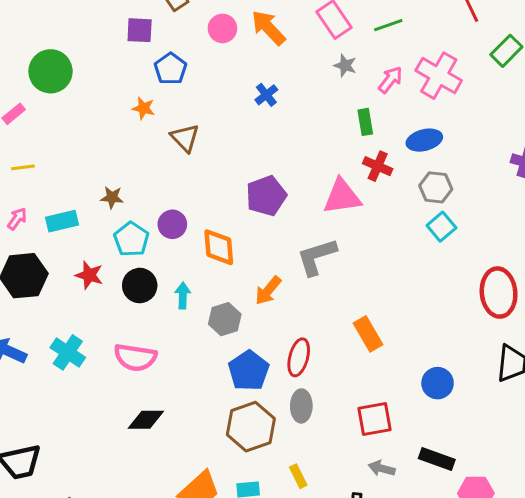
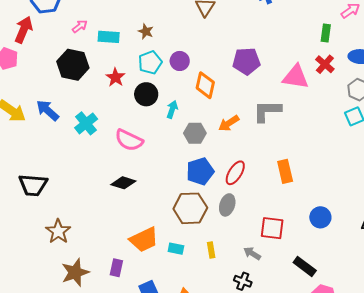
gray arrow: (382, 468) -> (252, 253), moved

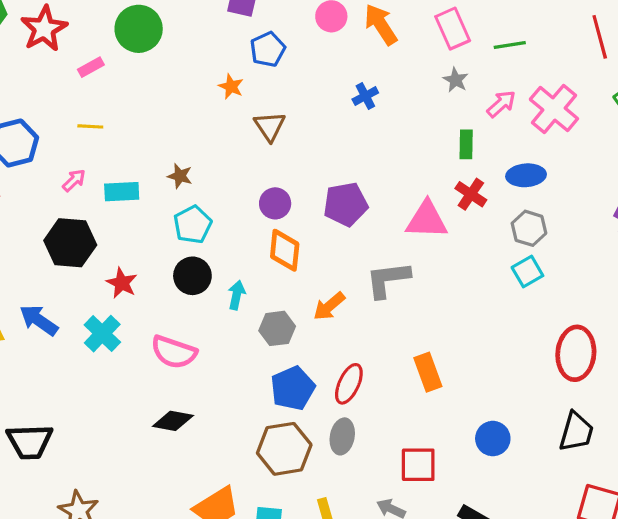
purple circle: (180, 61) -> (275, 203), moved
red star: (115, 77) -> (122, 283), moved

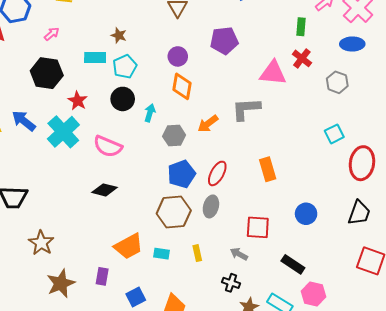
blue ellipse: (526, 175) -> (352, 44), moved
cyan rectangle: (122, 192) -> (95, 58), moved
purple pentagon: (346, 204) -> (224, 41), moved
cyan square: (527, 271) -> (334, 134), moved
cyan cross: (102, 334) -> (63, 132), size x1.4

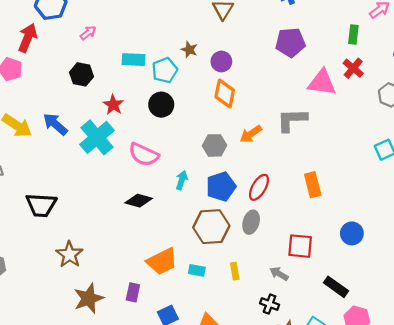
brown star: (119, 35) -> (189, 50), moved
purple pentagon: (224, 41) -> (290, 42), moved
black hexagon: (47, 73) -> (81, 74), size x0.7
cyan arrow: (150, 113) -> (182, 180), moved

